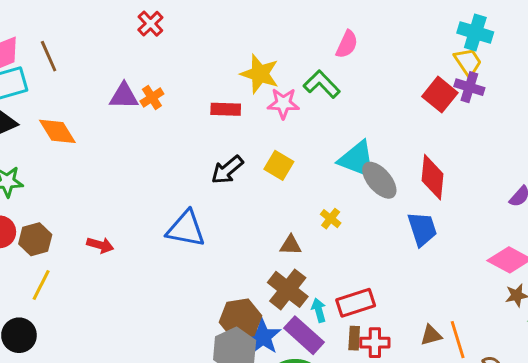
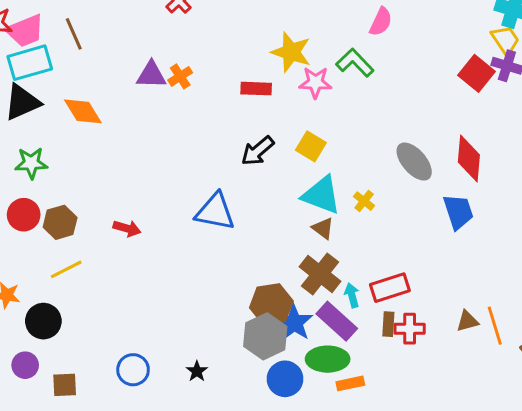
cyan triangle: (357, 159) -> (321, 195), moved
brown triangle: (291, 245) -> (323, 228), turned 35
yellow line: (41, 285) -> (66, 269), turned 36

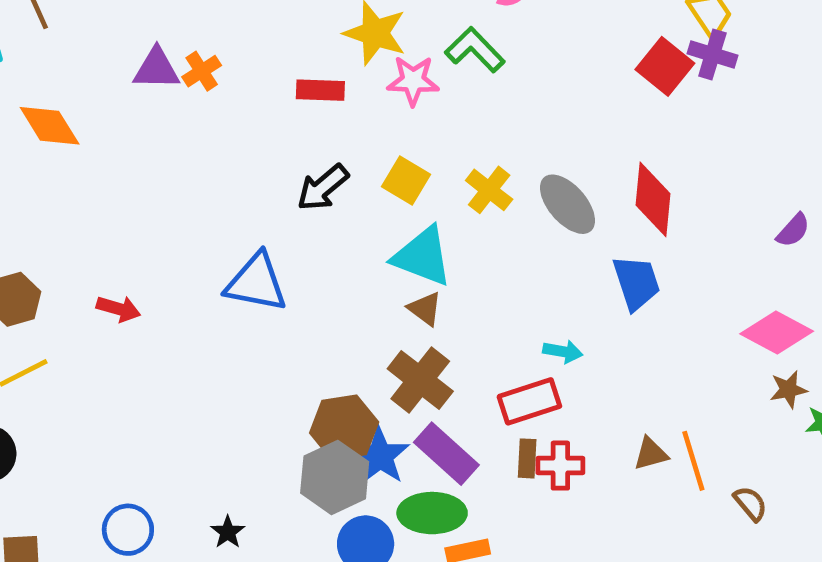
yellow cross: (364, 201) -> (489, 190), moved, size x1.4
cyan arrow: (352, 295) -> (563, 351), moved, turned 115

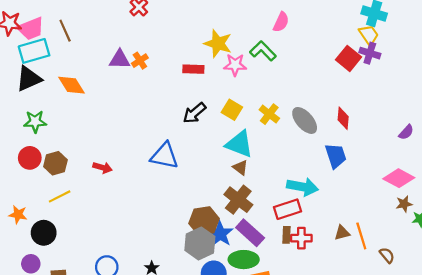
red diamond: (653, 199) -> (343, 118), size x0.7
cyan arrow: (563, 351) -> (302, 187), size x1.8

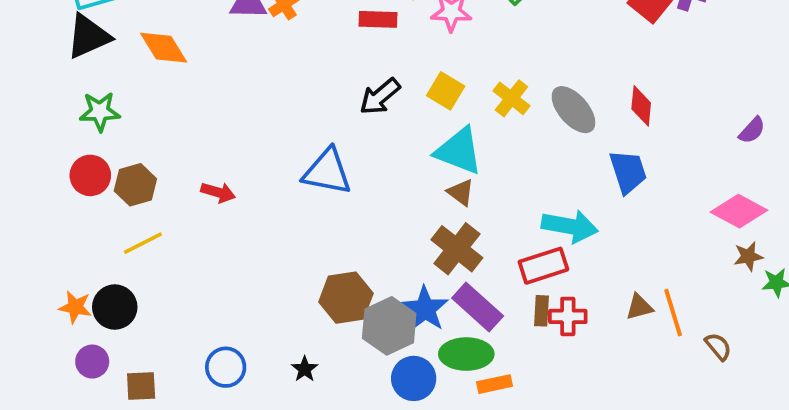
orange star: (18, 215) -> (75, 307), moved
brown hexagon: (204, 221) -> (346, 298), moved

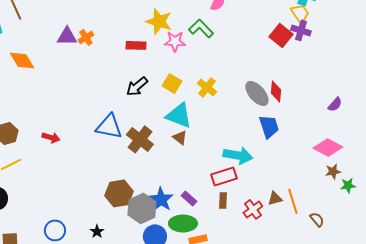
gray ellipse: (573, 110) -> (257, 93), moved
brown cross: (457, 249) -> (140, 139), moved
purple rectangle: (478, 307) -> (189, 198), size x0.6
red cross: (568, 316) -> (253, 209), moved, turned -36

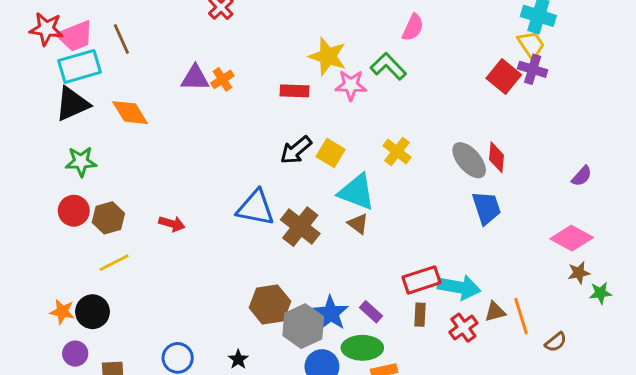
yellow square: (172, 83) -> (331, 153), moved
cyan arrow: (238, 155) -> (459, 287), moved
brown semicircle: (317, 219) -> (556, 342), turned 91

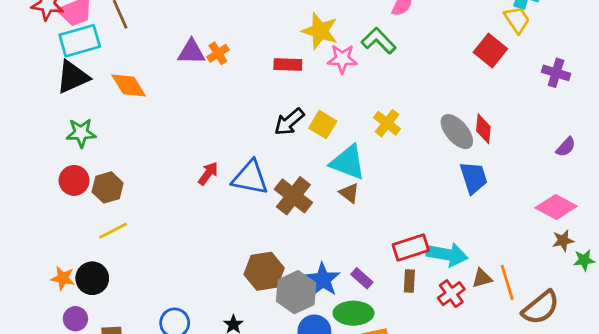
purple cross: (533, 69) -> (556, 73), moved
red arrow: (172, 224) -> (208, 173), moved, turned -70
brown semicircle: (556, 342) -> (541, 308), size x1.8

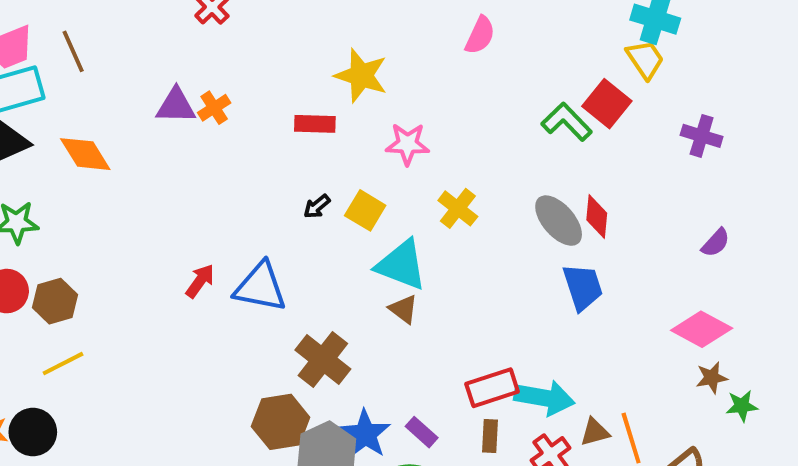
green L-shape: (379, 41) -> (567, 122), moved
pink star: (342, 59) -> (407, 144), moved
black arrow: (289, 122) -> (317, 206), size x0.6
brown cross: (293, 196) -> (323, 360), moved

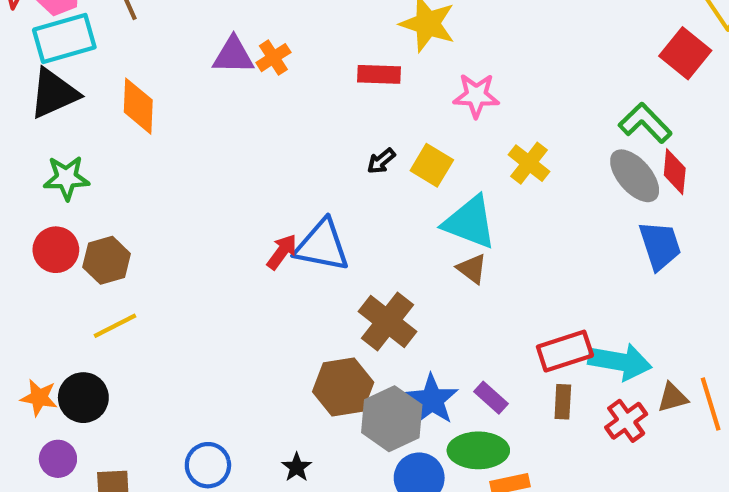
green L-shape: (567, 122) -> (645, 123), moved
orange diamond: (85, 154) -> (138, 106), turned 34
red arrow: (200, 281) -> (282, 252), moved

